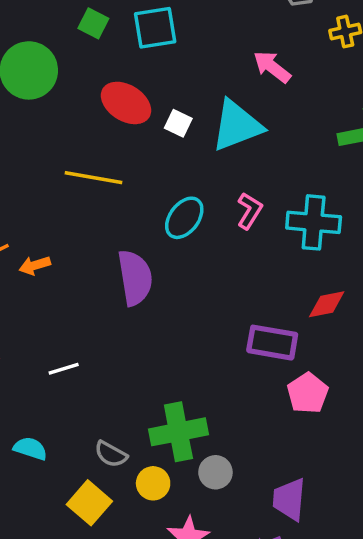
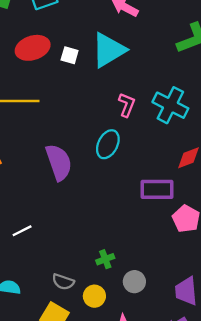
red ellipse: (126, 103) -> (33, 48), turned -40
cyan ellipse: (184, 218) -> (108, 144), moved
cyan cross: (314, 222) -> (170, 105), turned 32
green cross: (178, 432) -> (105, 259), size x0.5

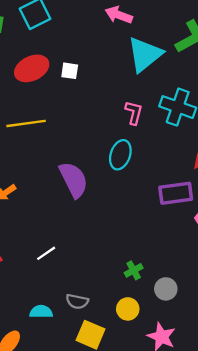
cyan triangle: (109, 50) -> (145, 54), moved
gray semicircle: (63, 282) -> (77, 301), moved

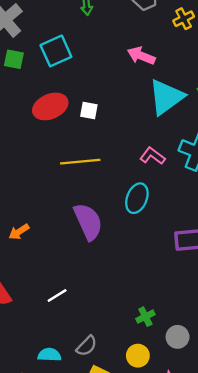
pink L-shape: (134, 113) -> (152, 156), turned -70
yellow line: (26, 123) -> (80, 162), moved
gray semicircle: (77, 301) -> (87, 346), turned -60

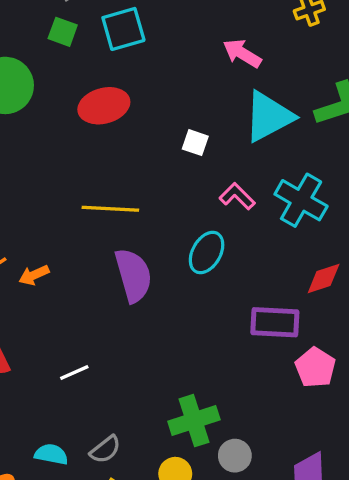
white square: (89, 110) -> (195, 143), moved
yellow line: (80, 162) -> (110, 209), moved
green cross: (145, 317) -> (194, 421), size x1.8

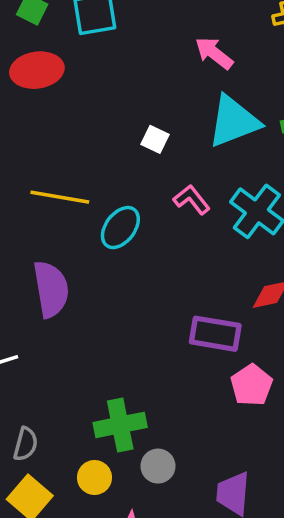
red ellipse: (104, 106) -> (37, 70), moved
cyan ellipse: (207, 253) -> (120, 228), moved
purple semicircle: (133, 275) -> (51, 289), moved
gray semicircle: (105, 449) -> (26, 444), turned -44

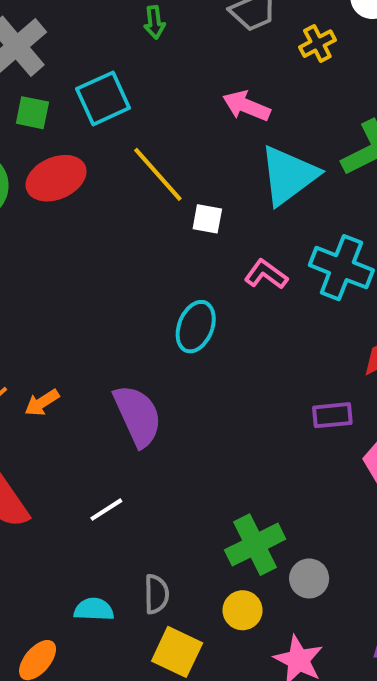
yellow line: (60, 197) -> (158, 174), moved, turned 54
purple rectangle: (215, 334) -> (332, 415), size x0.7

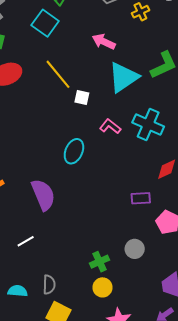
cyan square: (103, 98) -> (45, 23), moved, turned -32
green cross: (255, 545) -> (100, 262), size x0.7
gray circle: (309, 578) -> (135, 249), moved
yellow circle: (243, 610) -> (103, 287), moved

